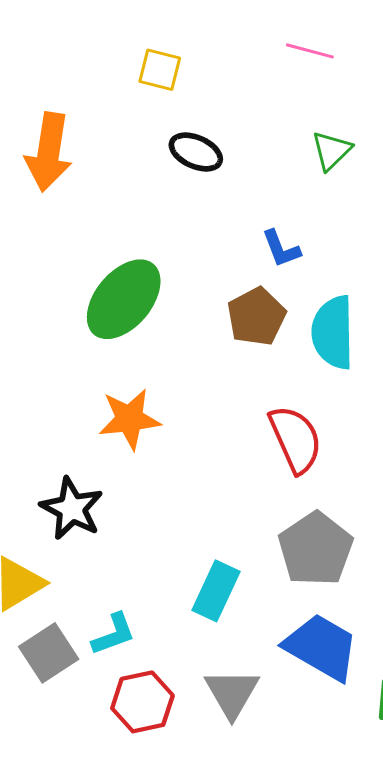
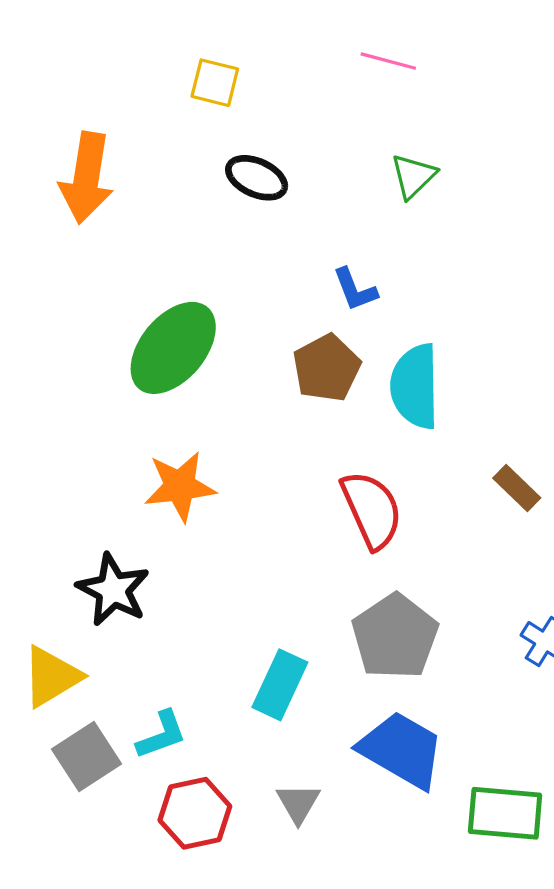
gray triangle: (232, 693) -> (298, 803), size x0.7

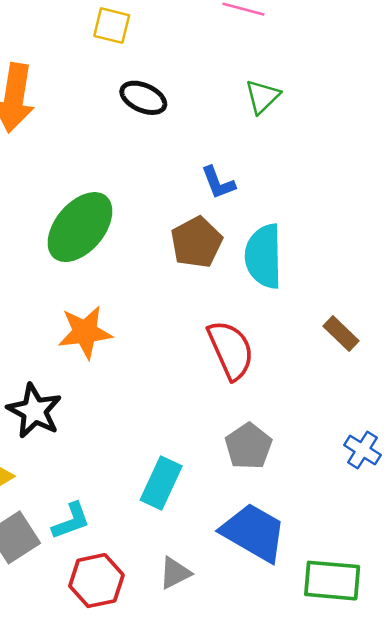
gray pentagon: (395, 636) -> (248, 446), size x0.7
gray triangle: (298, 803) -> (175, 573), turned 33

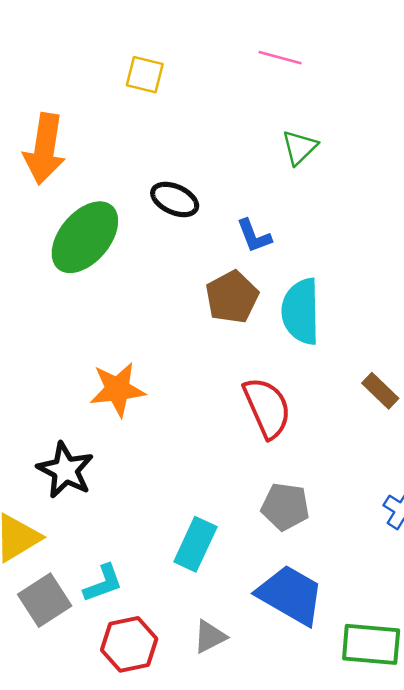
black ellipse: (143, 98) -> (175, 199), moved
green ellipse: (80, 227) -> (85, 237), moved
gray pentagon: (248, 446) -> (285, 506), turned -30

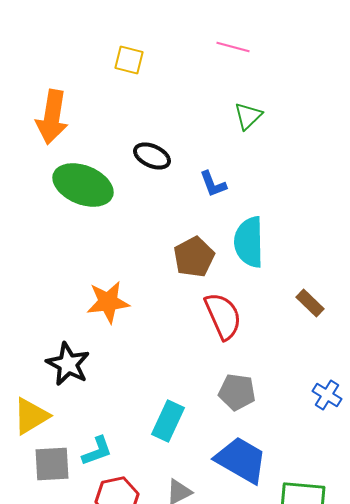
green ellipse: (85, 237) -> (83, 185), turned 72
brown pentagon: (232, 297) -> (194, 257), moved
gray square: (45, 600) -> (52, 464), turned 30

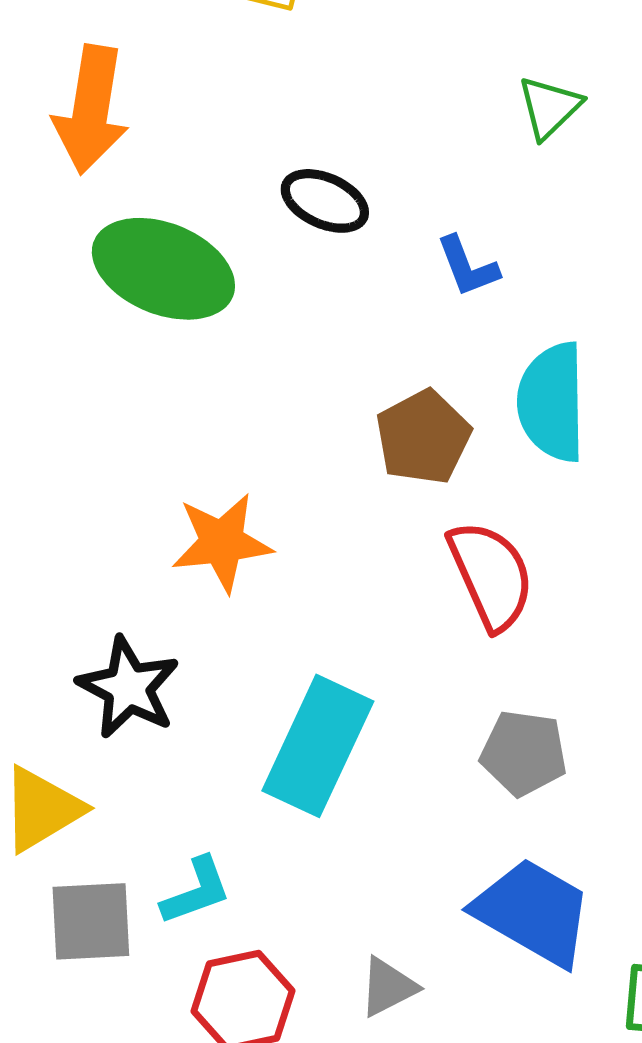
cyan rectangle: (168, 421) -> (318, 746), moved, size x1.4

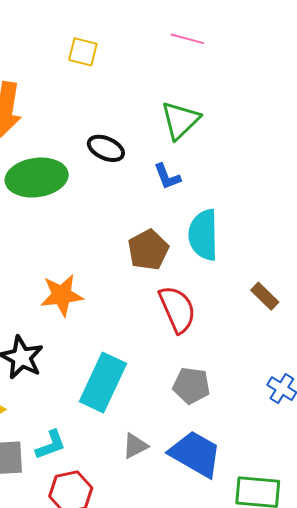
green triangle: (549, 107) -> (180, 120), moved, size x1.4
green ellipse: (163, 269) -> (37, 178), turned -30
gray triangle: (388, 987) -> (135, 446), moved

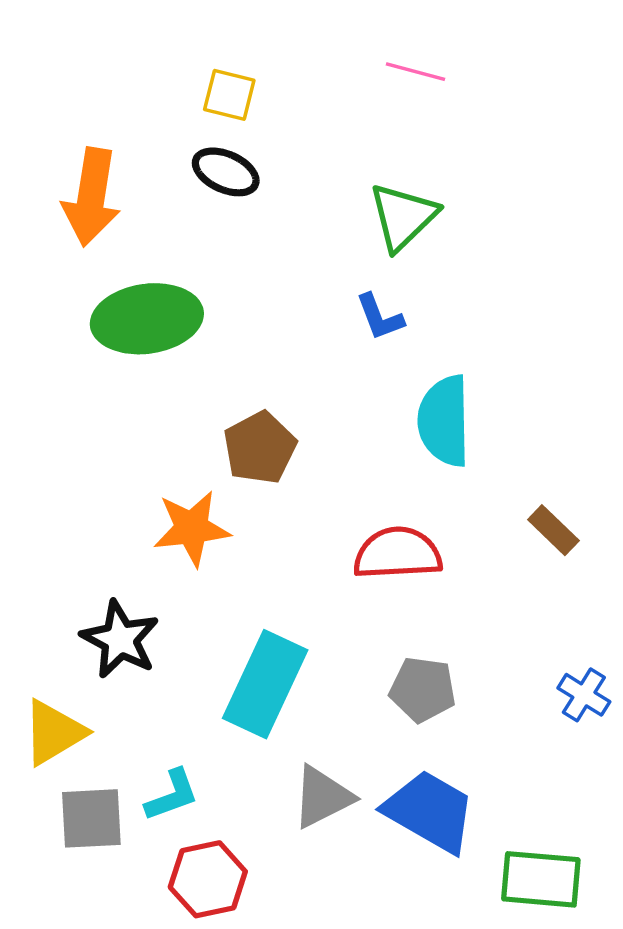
black ellipse: (106, 148) -> (226, 172), moved
brown pentagon: (148, 250) -> (260, 448), moved
red semicircle: (177, 309) -> (398, 553), turned -69
gray triangle: (135, 446) -> (322, 797), size x1.4

